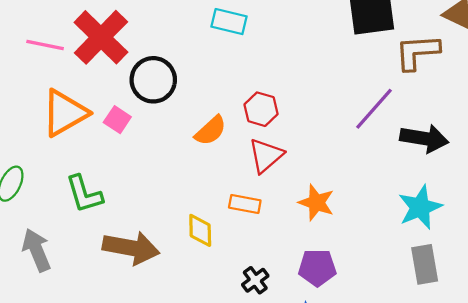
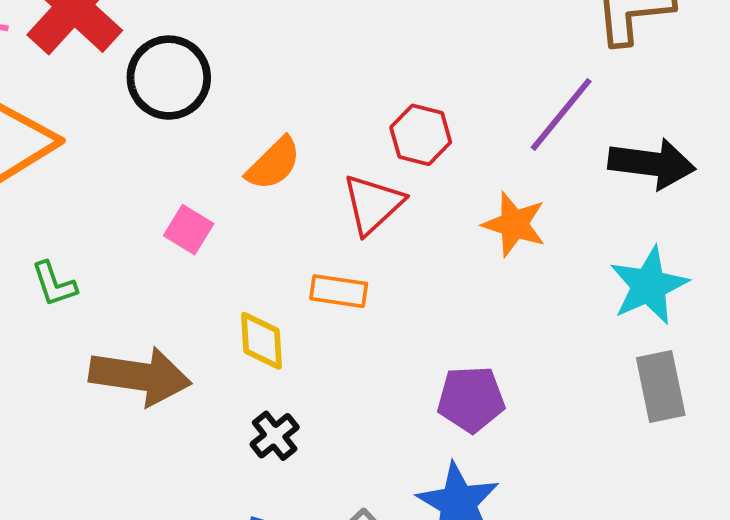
red hexagon: (261, 109) -> (421, 135), moved
pink square: (117, 120) -> (189, 230), moved
green L-shape: (84, 194) -> (54, 284), size x0.7
orange star: (316, 203) -> (514, 224), moved
black cross: (255, 280) -> (275, 436), moved

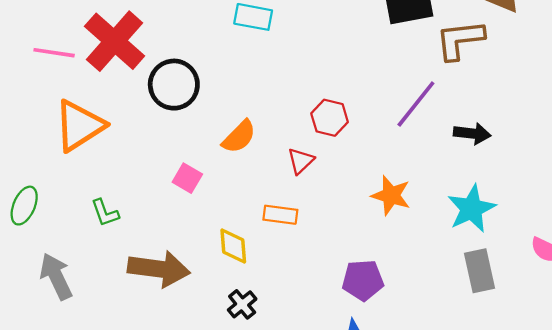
black arrow: (652, 164) -> (472, 133), size x0.7
red triangle: (373, 204) -> (301, 161), size x0.7
orange star: (514, 224) -> (391, 195), moved

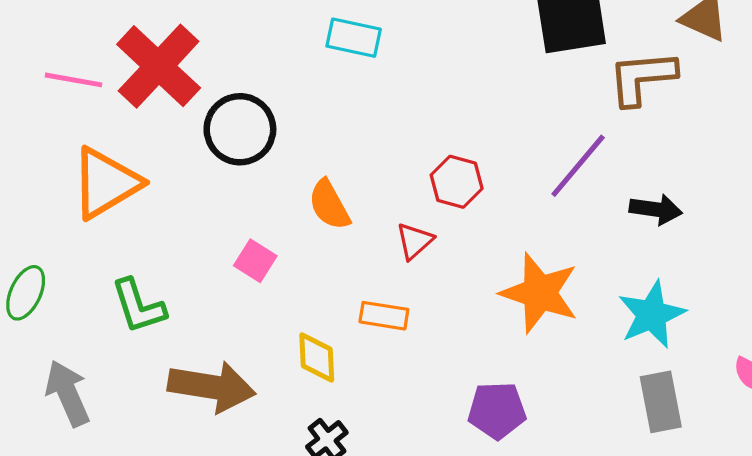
orange semicircle: (239, 137) -> (329, 205), turned 105
orange star: (391, 195) -> (540, 293), size x1.4
green L-shape: (105, 213) -> (138, 306), size x1.4

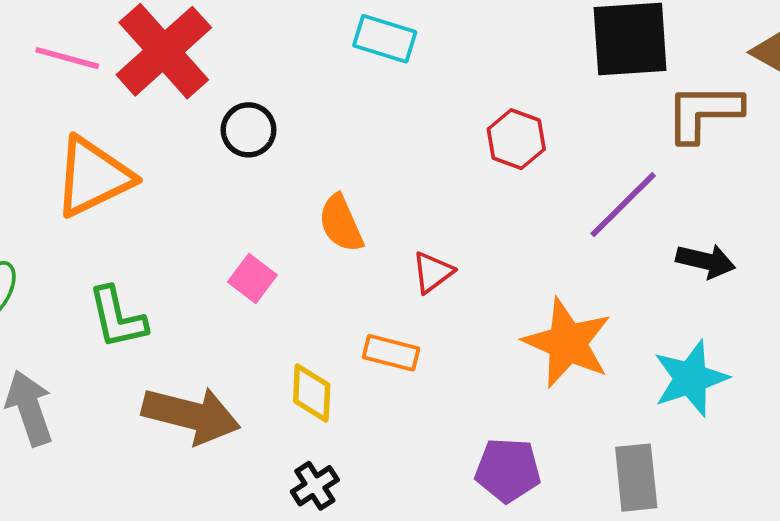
black circle: (240, 129) -> (249, 130), size x0.7
red hexagon: (457, 182) -> (516, 139), moved
gray rectangle: (661, 402) -> (636, 478), moved

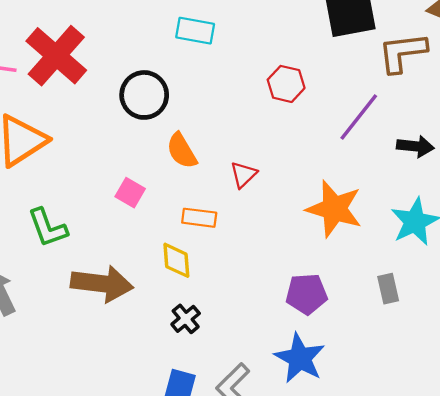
black circle: (249, 130) -> (144, 95), moved, size x1.4
orange rectangle: (391, 353) -> (199, 218), moved
gray rectangle: (636, 478) -> (388, 289), size x0.7

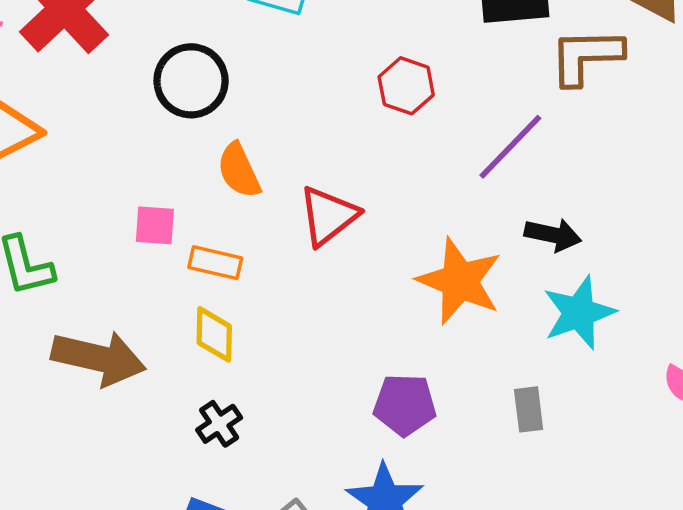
black arrow: (415, 146) -> (553, 235), moved
red triangle: (244, 175) -> (328, 216), size x1.5
pink square: (130, 193) -> (155, 225), turned -32
orange rectangle: (199, 218) -> (215, 263), moved

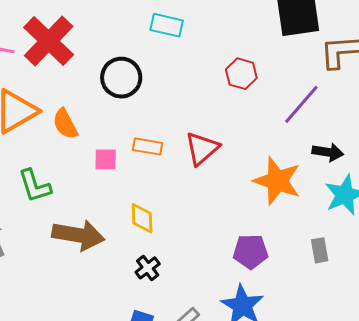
orange semicircle: (239, 171) -> (65, 124), moved
orange rectangle: (215, 263) -> (148, 146), moved

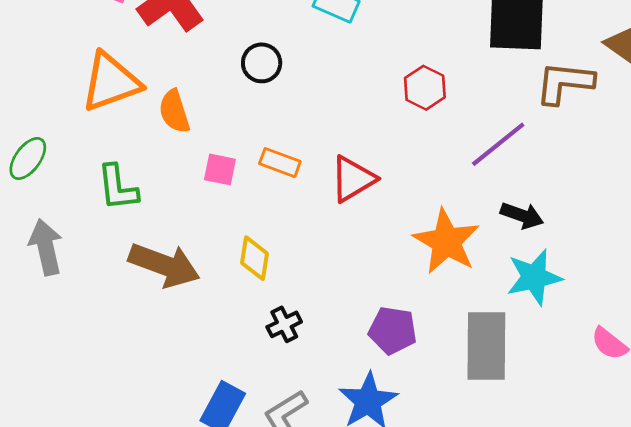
black circle: (121, 78) -> (262, 63), size x0.7
gray rectangle: (320, 250) -> (486, 346), size x2.0
black cross: (148, 268) -> (284, 324), moved

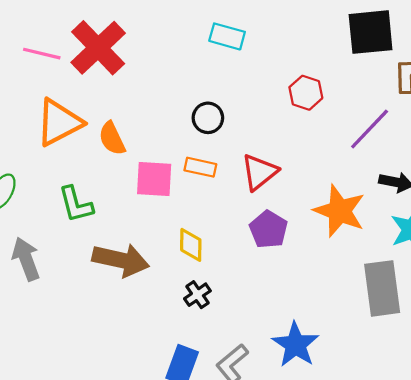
black circle: (262, 63) -> (208, 118), moved
pink square: (220, 169) -> (154, 179), size x1.5
black cross: (284, 324) -> (197, 295), moved
purple pentagon: (393, 330) -> (268, 229), moved, turned 30

